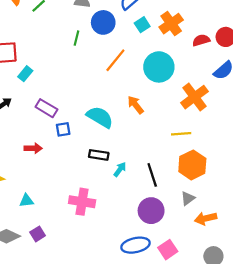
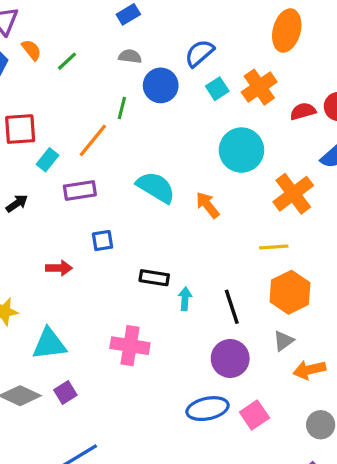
orange line: (115, 60) -> (93, 140), moved
purple rectangle: (46, 108) -> (80, 190), moved, turned -40
cyan semicircle: (100, 117) -> (156, 187), moved
cyan arrow: (120, 169) -> (185, 299), turned -32
cyan triangle: (26, 201) -> (49, 344), size x1.6

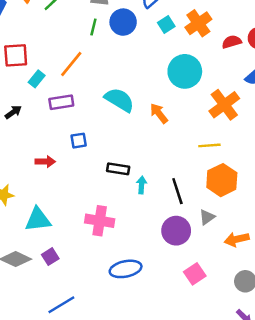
green line: (122, 108) -> (93, 27), moved
gray triangle: (283, 341) -> (207, 217), moved
blue ellipse: (208, 409) -> (126, 269), moved

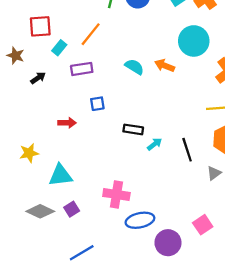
cyan semicircle: (119, 100) -> (134, 67), size x0.7
orange arrow: (159, 113) -> (165, 66), moved, turned -30
cyan arrow: (142, 185) -> (155, 144), turned 48
pink cross: (100, 221) -> (116, 194), moved
purple circle: (176, 231) -> (168, 243), moved

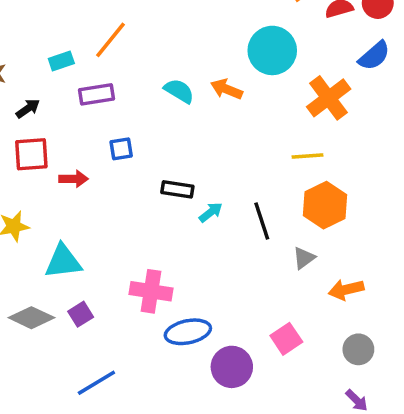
red square: (40, 26) -> (31, 154), moved
cyan rectangle: (59, 48) -> (61, 61), turned 32

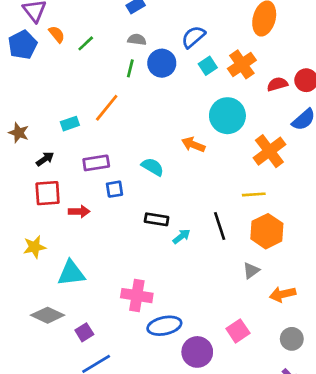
cyan semicircle: (179, 91) -> (153, 167), moved
purple rectangle: (96, 94) -> (96, 163), moved
black line: (262, 221) -> (220, 226), moved
purple square: (81, 314) -> (84, 332), moved

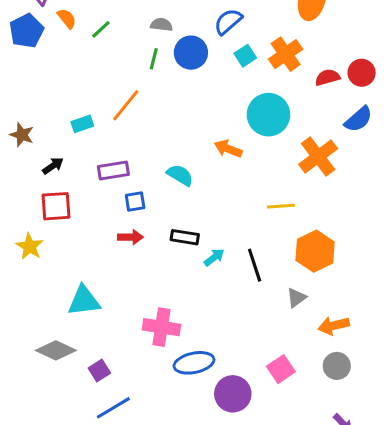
yellow line: (254, 194) -> (281, 206), moved
red arrow: (79, 211) -> (130, 237), moved
black line: (220, 226) -> (255, 265), moved
yellow star: (34, 247) -> (30, 246), moved, turned -30
gray circle: (292, 339) -> (337, 366), moved

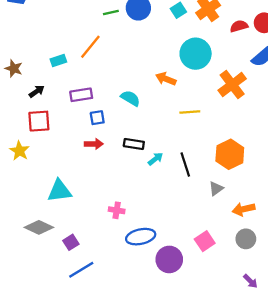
green line: (154, 59) -> (111, 12), turned 63
yellow line: (281, 206) -> (190, 112), moved
pink cross: (161, 327) -> (117, 210), size x0.6

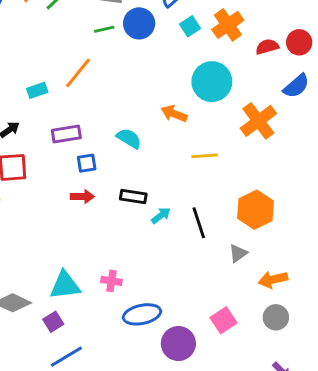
cyan triangle: (59, 191) -> (65, 285), moved

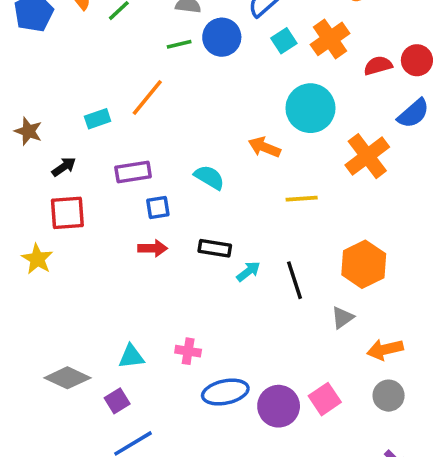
cyan triangle: (65, 285) -> (131, 357), size x0.7
purple circle: (178, 344) -> (279, 406), moved

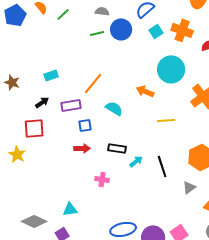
orange cross: (330, 39) -> (182, 30), turned -35
orange line: (147, 97) -> (93, 83), moved
black arrow: (64, 167) -> (42, 102), moved
pink cross: (188, 351) -> (102, 179), moved

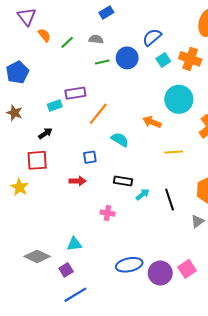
gray semicircle: (102, 11) -> (96, 39), moved
blue pentagon: (15, 15) -> (17, 72), moved
purple rectangle: (71, 105) -> (75, 93), moved
red arrow: (82, 148) -> (77, 181), moved

